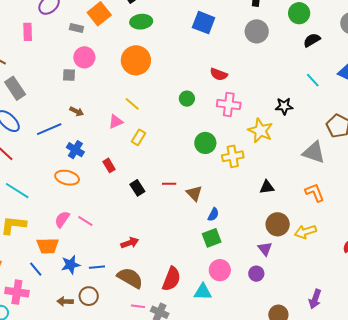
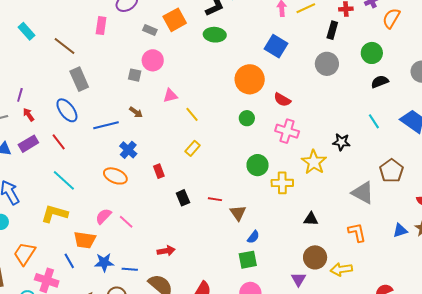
orange circle: (136, 60) -> (250, 79), moved
pink triangle: (116, 122) -> (170, 96), moved

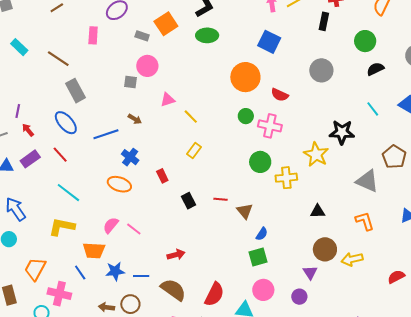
gray circle: (327, 64) -> (321, 70), moved
pink cross: (287, 131) -> (270, 126), moved
black star: (341, 142) -> (342, 132), size x1.4

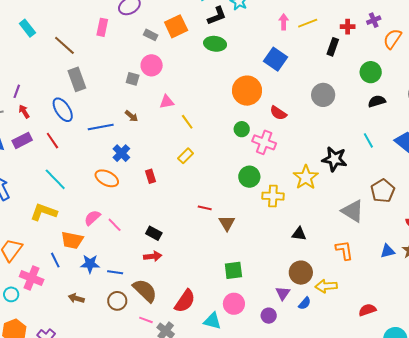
black rectangle: (189, 201) -> (154, 233), moved, turned -42
blue semicircle: (262, 234) -> (305, 303), moved
brown circle: (130, 304) -> (117, 301), moved

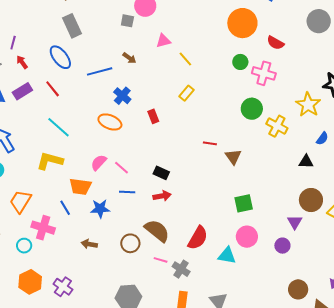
yellow cross: (273, 196) -> (277, 126), turned 30
blue line: (115, 272) -> (127, 192), moved
blue semicircle: (305, 303) -> (322, 139), moved

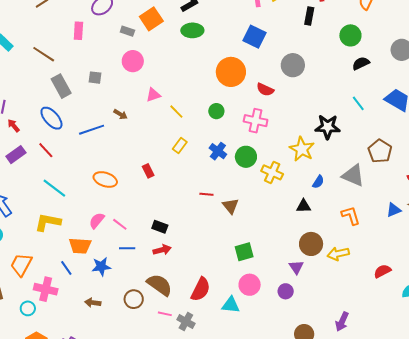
gray square: (127, 21) -> (95, 78), moved
gray circle: (319, 21) -> (293, 65), moved
green circle: (240, 62) -> (216, 111), moved
blue cross: (122, 96) -> (218, 151), moved

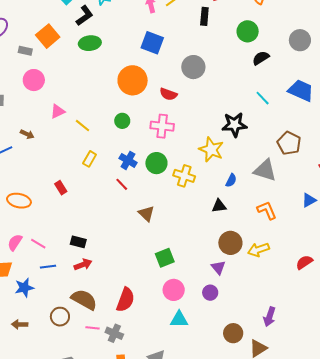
red line: (206, 194) -> (122, 184), moved, turned 48
cyan triangle: (231, 305) -> (179, 319), moved

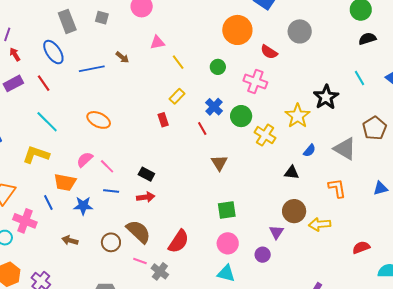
black star: (234, 125) -> (326, 97), turned 30
red rectangle: (61, 188) -> (163, 120), moved

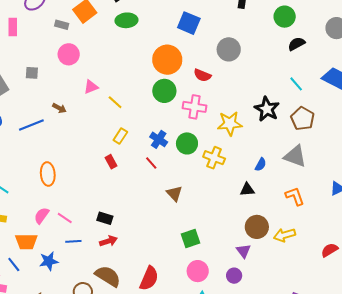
green circle: (218, 67) -> (164, 91), moved, size x1.5
yellow star: (298, 116) -> (230, 124), moved, turned -30
orange ellipse: (99, 120) -> (48, 174), turned 70
brown pentagon: (375, 128) -> (303, 119), moved

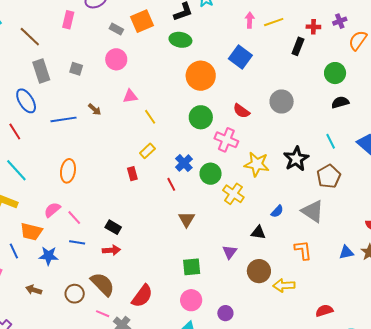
gray circle: (229, 49) -> (282, 102), moved
orange circle: (167, 60) -> (201, 76), moved
purple triangle: (243, 251) -> (230, 252), moved

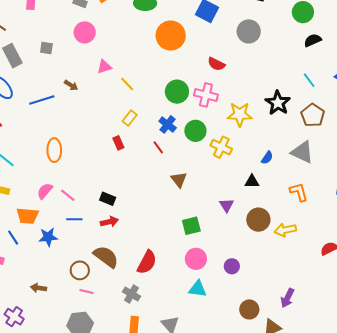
gray circle: (282, 102) -> (249, 31), moved
green circle: (201, 117) -> (177, 92), moved
brown arrow: (34, 290) -> (39, 288), moved
pink line: (103, 314) -> (87, 291), moved

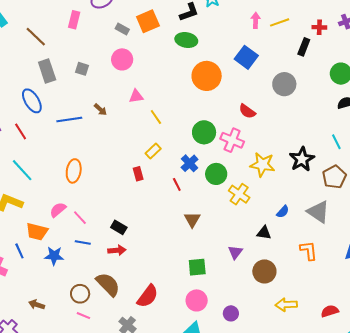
yellow arrow: (285, 230) -> (286, 305), moved

